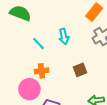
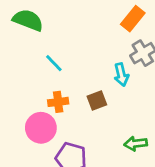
cyan arrow: (64, 36) -> (121, 75), moved
brown square: (80, 70) -> (97, 100), moved

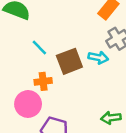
cyan arrow: (121, 75) -> (98, 58), turned -66
brown square: (97, 100) -> (69, 61), moved, size x1.5

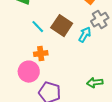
cyan arrow: (98, 58) -> (85, 35), turned -70
brown square: (69, 61) -> (62, 26), moved, turned -35

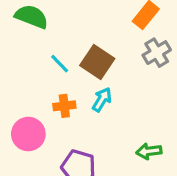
cyan arrow: (85, 35) -> (102, 100), moved
pink circle: (29, 72) -> (28, 134), moved

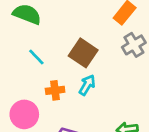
cyan line: (60, 64) -> (36, 57), moved

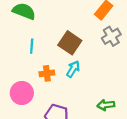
cyan line: (36, 57) -> (32, 46), turned 48

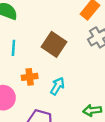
cyan arrow: (73, 69) -> (57, 86), moved

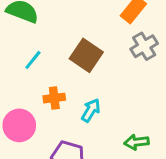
cyan line: (13, 48) -> (33, 60), turned 35

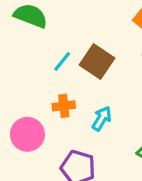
cyan line: (33, 60) -> (62, 62), moved

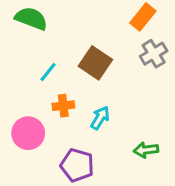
cyan line: (62, 62) -> (48, 72), moved

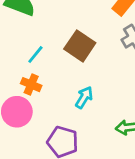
orange cross: (63, 106) -> (31, 85), moved, turned 30

